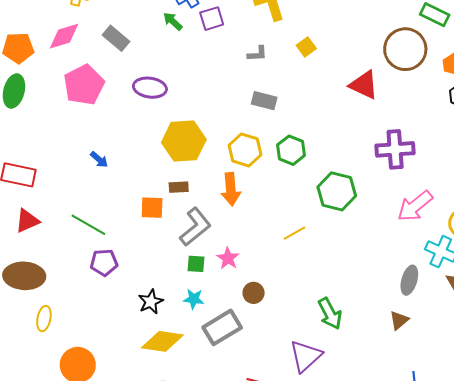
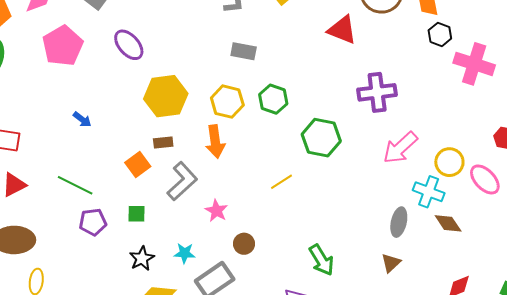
purple ellipse: (150, 88) -> (129, 45), turned 44
orange square: (152, 208) -> (138, 164), turned -35
green square: (196, 264) -> (136, 214), moved

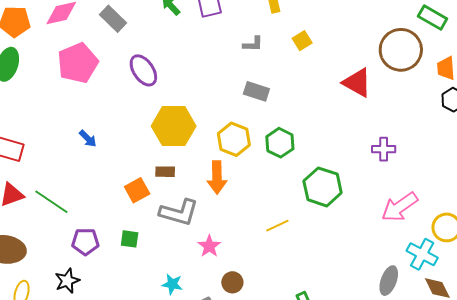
purple cross: (377, 92) -> (384, 149), size x0.6
gray L-shape: (182, 181) -> (179, 212), turned 51
green line: (75, 185) -> (51, 202), moved
black star: (142, 258) -> (67, 281), moved

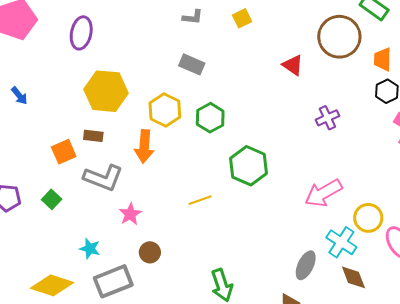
purple ellipse: (143, 70) -> (81, 33), turned 40
red triangle: (357, 83) -> (293, 65), size x0.7
purple cross: (384, 149) -> (327, 118), moved, turned -30
green square: (130, 239) -> (52, 199), turned 30

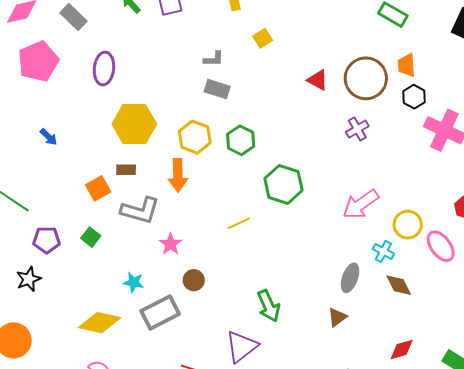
gray L-shape: (193, 17) -> (214, 59), moved
brown circle: (339, 37) -> (366, 78), moved
cyan cross: (341, 242) -> (383, 251), size x0.7

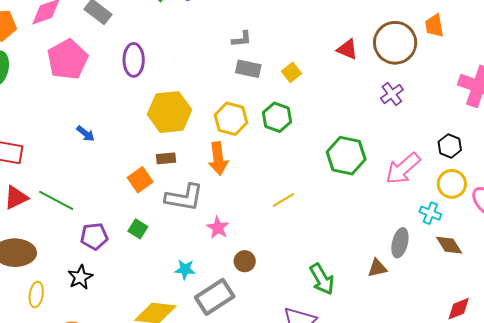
yellow square: (263, 38) -> (292, 72), moved
black hexagon: (414, 97) -> (450, 146), moved
green hexagon: (284, 184) -> (346, 156), moved
brown triangle: (337, 317) -> (377, 268), moved, turned 30

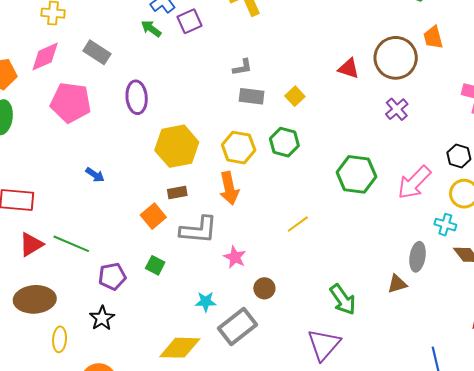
pink pentagon: (68, 60) -> (71, 102), turned -30

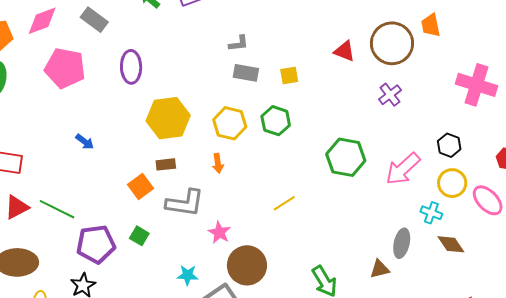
yellow square: (295, 96) -> (289, 76), turned 30
orange arrow: (229, 188) -> (218, 163), size x0.6
purple pentagon: (112, 276) -> (96, 244), size x1.4
brown circle: (264, 288) -> (247, 265), size x1.8

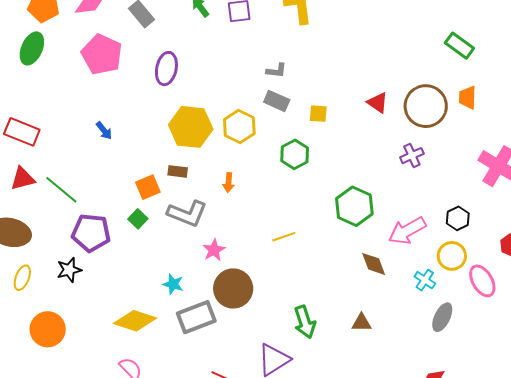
yellow hexagon: (230, 123) -> (239, 126), moved
green square: (139, 236) -> (138, 219), moved
gray ellipse: (402, 243) -> (442, 317), moved
brown diamond: (451, 244) -> (374, 264), moved

